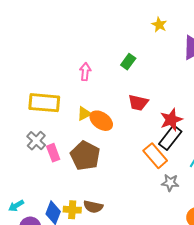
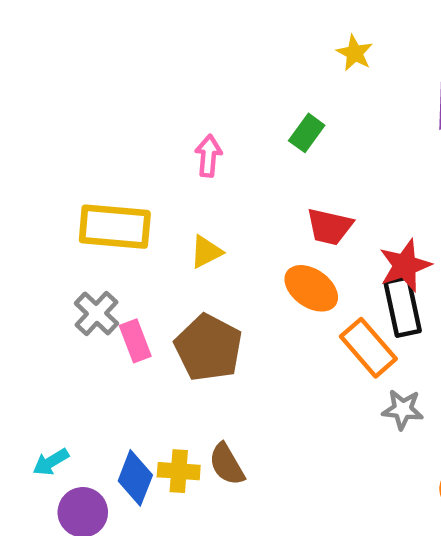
yellow star: (159, 25) -> (355, 53), moved
orange ellipse: (101, 121) -> (311, 288), moved
black rectangle: (170, 138) -> (403, 307), turned -50
brown semicircle: (93, 207) -> (227, 464), turned 48

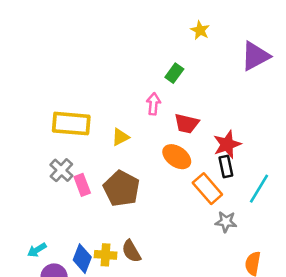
pink arrow: (208, 156) -> (153, 104), moved
black rectangle: (403, 307) -> (226, 166), size x0.7

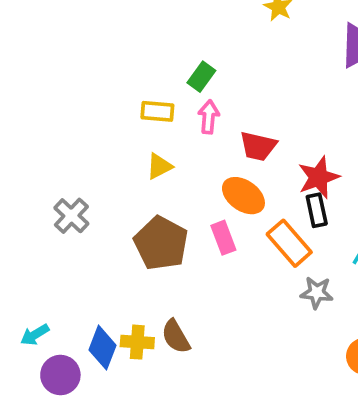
green rectangle: (174, 73) -> (201, 77), moved
yellow rectangle: (71, 124) -> (157, 111), moved, size x0.6
pink rectangle: (82, 185) -> (223, 238), moved

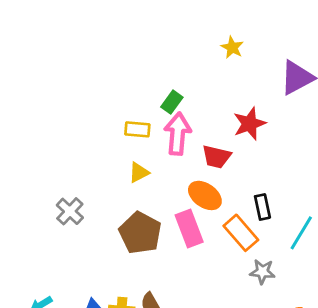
pink arrow: (209, 117) -> (178, 134), size x1.6
red star: (319, 177) -> (249, 124), moved
pink rectangle: (223, 238) -> (189, 229), size x1.4

